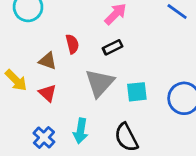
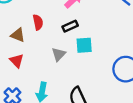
gray triangle: (100, 83) -> (59, 54), size x0.6
cyan square: (137, 92) -> (84, 45), moved

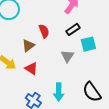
brown triangle: (18, 35) -> (28, 46), turned -48

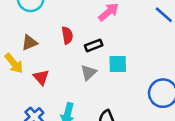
black rectangle: (73, 29) -> (94, 45), moved
brown triangle: (28, 46) -> (29, 43), moved

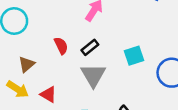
cyan square: (118, 64) -> (134, 56), moved
gray triangle: (89, 73) -> (93, 75), size x1.5

